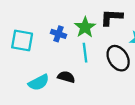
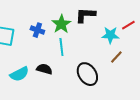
black ellipse: (118, 58) -> (87, 74), moved

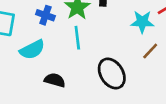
black semicircle: (44, 69) -> (55, 80), moved
cyan semicircle: (19, 74) -> (32, 50), moved

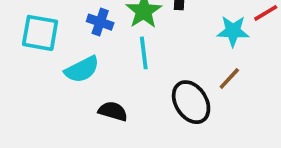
brown line: (150, 51) -> (229, 78), moved

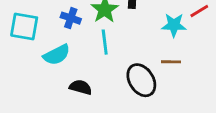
brown line: (229, 78) -> (171, 62), turned 48

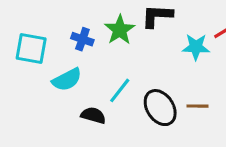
cyan line: (105, 42) -> (120, 90), moved, turned 45
brown line: (171, 62) -> (197, 106), moved

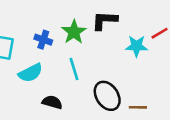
cyan line: (120, 90) -> (74, 69), moved, turned -55
brown line: (197, 106) -> (138, 107), moved

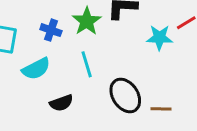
black semicircle: (52, 102) -> (61, 103), turned 144

